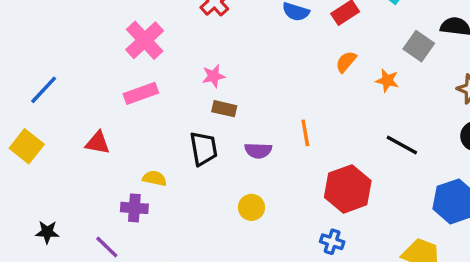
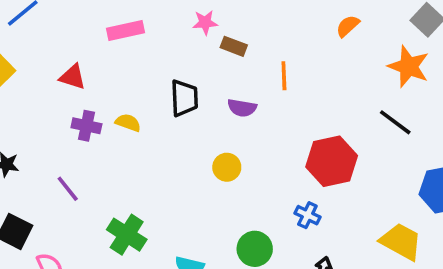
orange star: (387, 81) -> (409, 66), moved, size x1.6
brown rectangle: (224, 109) -> (234, 46), moved
orange line: (305, 133) -> (284, 76), moved
purple cross: (134, 208) -> (86, 126), moved

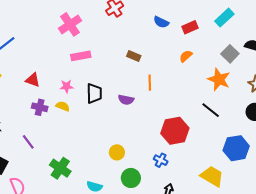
pink star: (205, 22) -> (67, 86), moved
pink rectangle: (126, 31) -> (81, 56), moved
brown rectangle: (234, 46) -> (134, 56), moved
yellow circle: (227, 167) -> (117, 152), moved

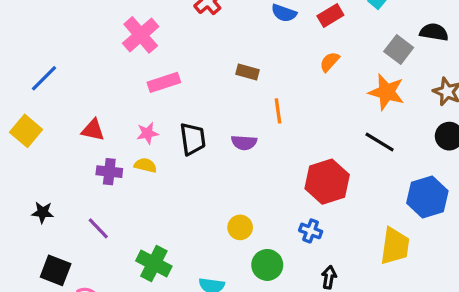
yellow trapezoid: (212, 176) -> (395, 246), turned 75

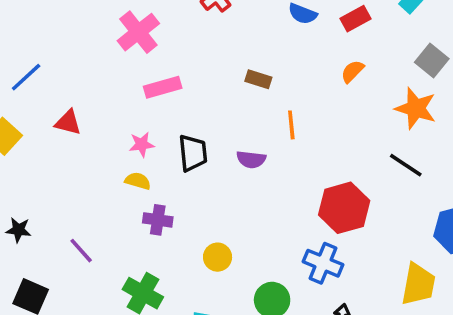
red triangle: (93, 130) -> (68, 122), moved
purple cross: (109, 172) -> (158, 220), moved
yellow circle: (240, 227) -> (218, 257), moved
blue cross: (311, 231) -> (323, 263), size x1.5

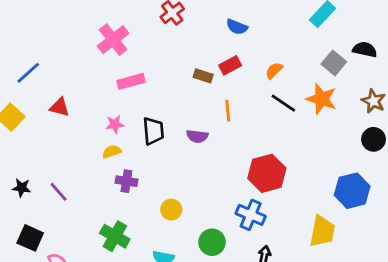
red rectangle: (355, 19) -> (230, 65), moved
black line: (406, 165) -> (283, 103), moved
yellow semicircle: (138, 181) -> (112, 152), turned -36
purple line: (81, 251) -> (59, 192), moved

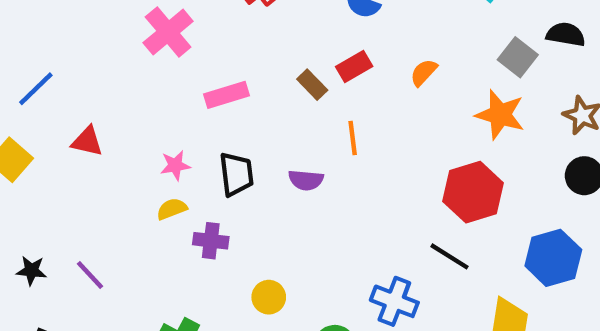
brown rectangle: (203, 76) -> (312, 85), turned 30
pink rectangle: (131, 81) -> (227, 95), moved
black line: (283, 103) -> (449, 256), moved
red hexagon: (267, 173) -> (473, 192), moved
purple cross: (126, 181) -> (211, 241), moved

